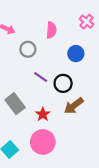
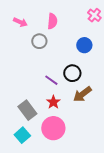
pink semicircle: (51, 30) -> (52, 21), moved
purple line: (41, 77) -> (51, 80), moved
gray rectangle: (15, 104) -> (27, 110), moved

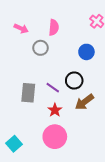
gray rectangle: (27, 110) -> (28, 93), moved, turned 42
cyan square: (22, 135) -> (14, 144), moved

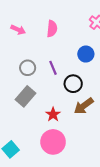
gray circle: (41, 48) -> (28, 68), moved
purple line: (53, 88) -> (53, 68), moved, turned 32
gray rectangle: (28, 93) -> (25, 96), turned 36

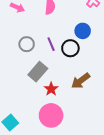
black circle: (73, 84) -> (70, 48), moved
gray rectangle: (25, 96) -> (38, 72), moved

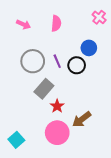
gray circle: (27, 44) -> (33, 61), size x1.5
brown arrow: (81, 81) -> (82, 119), moved

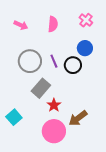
pink cross: (99, 17) -> (86, 20), moved
cyan square: (16, 140) -> (14, 117), moved

